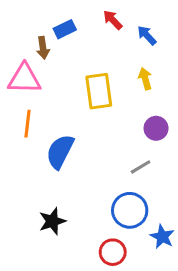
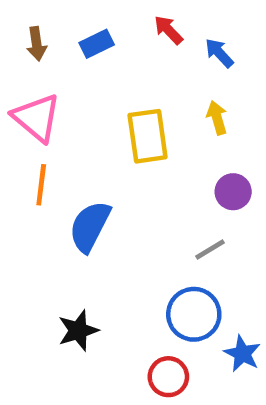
brown arrow: (43, 48) -> (37, 44), moved
pink triangle: (24, 79) -> (37, 118), turned 39

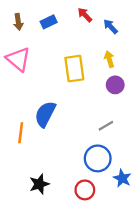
orange line: (41, 185) -> (21, 133), moved
purple circle: (233, 192) -> (115, 85), moved
black star: (78, 330) -> (39, 184), moved

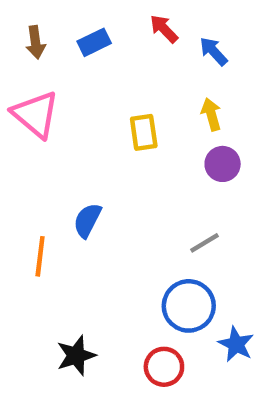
yellow rectangle: (74, 69) -> (144, 132), size x0.7
blue semicircle: (45, 114) -> (87, 220), size x0.7

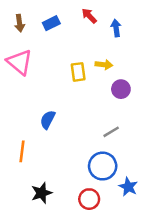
blue arrow: (214, 51) -> (116, 28), turned 35
yellow arrow: (211, 114) -> (104, 65), moved, turned 112
orange line: (40, 256) -> (22, 151), moved

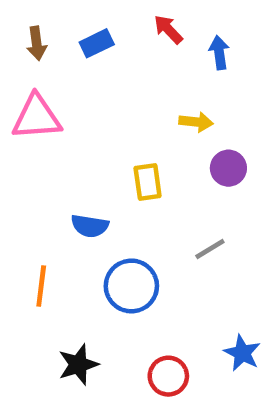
pink triangle: (20, 62) -> (37, 117), turned -44
yellow rectangle: (78, 72) -> (148, 182), moved
blue semicircle: (48, 120) -> (90, 226), turned -108
blue circle: (103, 166) -> (131, 286), moved

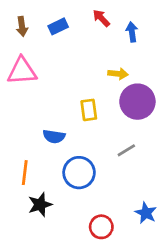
purple circle: (228, 168) -> (137, 102), size x1.6
black star: (78, 365) -> (40, 205), moved

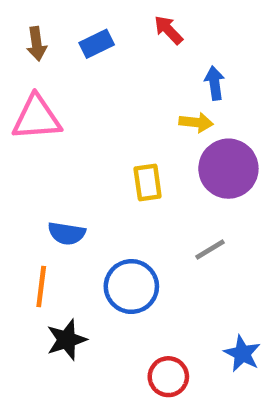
blue arrow: (132, 32) -> (215, 83), moved
blue semicircle: (54, 136) -> (67, 233), moved

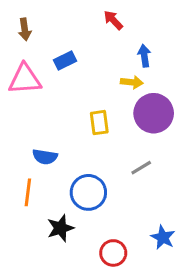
blue rectangle: (97, 44) -> (65, 60), moved
black star: (67, 340) -> (60, 228), moved

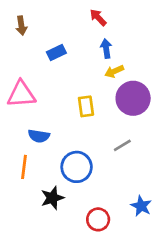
blue arrow: (144, 56) -> (106, 48), moved
pink triangle: (25, 79) -> (21, 94), moved
yellow arrow: (132, 82) -> (114, 71), turned 150

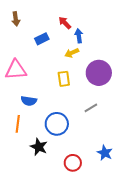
red arrow: (98, 17) -> (65, 23), moved
yellow arrow: (114, 71) -> (72, 53), moved
black star: (52, 198) -> (39, 147), turned -30

